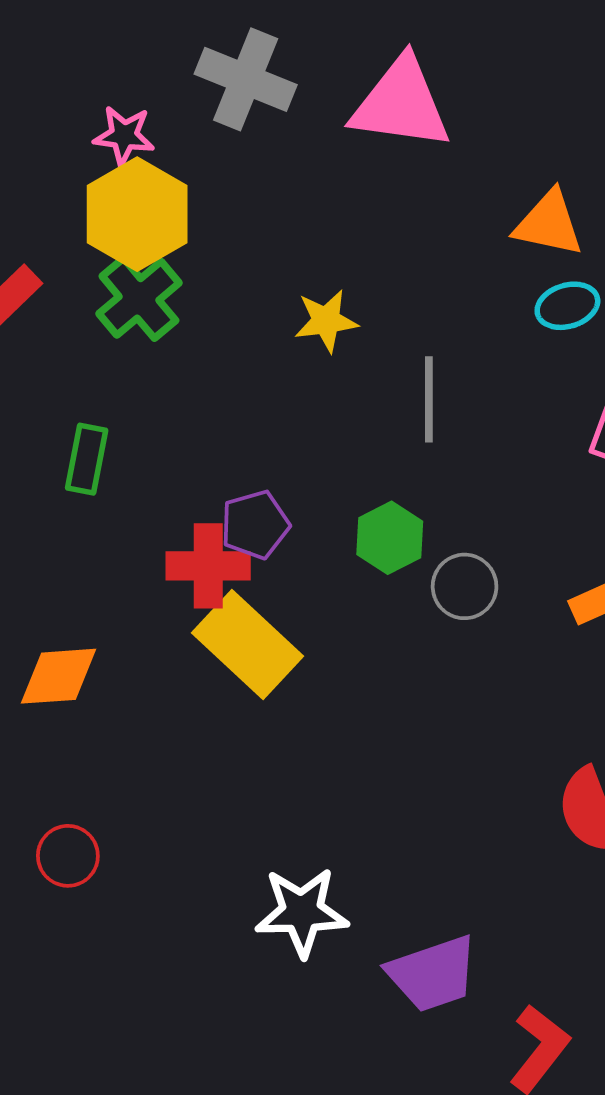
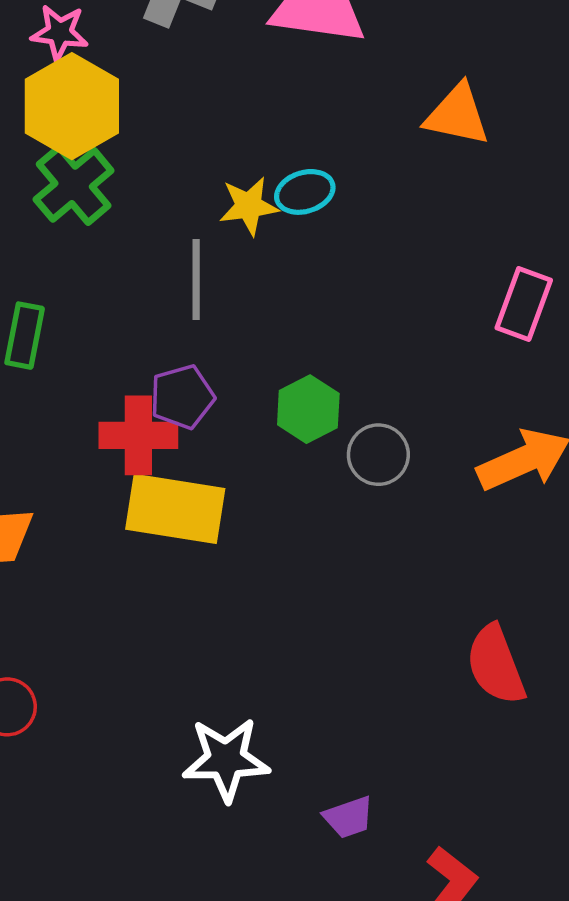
cyan ellipse: (567, 306) -> (305, 192), moved
gray line: (429, 399) -> (196, 280), moved
yellow rectangle: (247, 644) -> (175, 509), turned -34
purple trapezoid: (433, 974) -> (349, 817), size x0.6

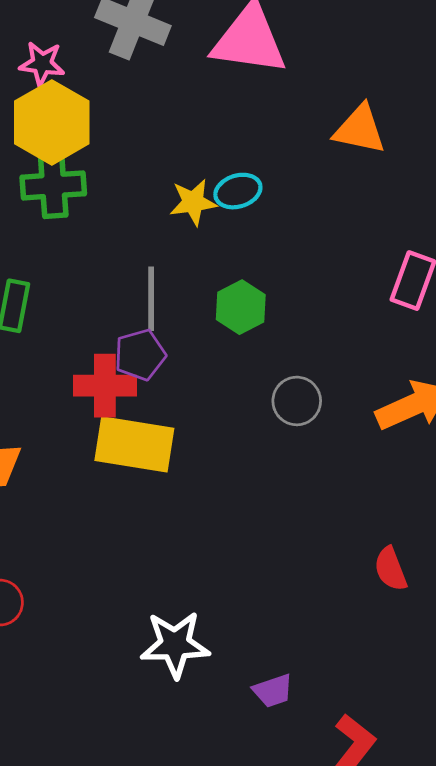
green cross: (74, 185) -> (53, 185), turned 36
gray line: (196, 280) -> (151, 299), moved
green hexagon: (308, 409) -> (241, 307), moved
red semicircle: (496, 665) -> (391, 569), size x0.7

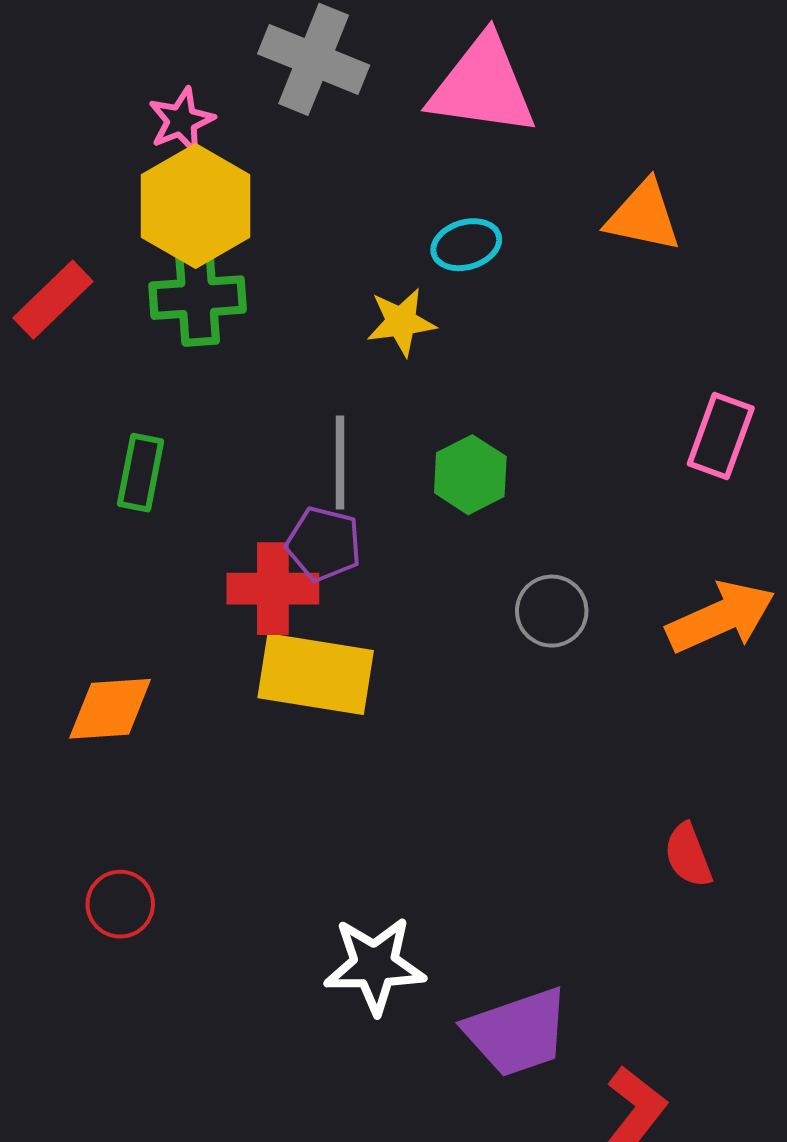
pink star: (42, 64) -> (181, 121), turned -30
cyan ellipse: (238, 191) -> (466, 245), moved
purple pentagon: (140, 355) -> (324, 544), turned 30
purple trapezoid: (273, 691) -> (517, 1032), size x1.8

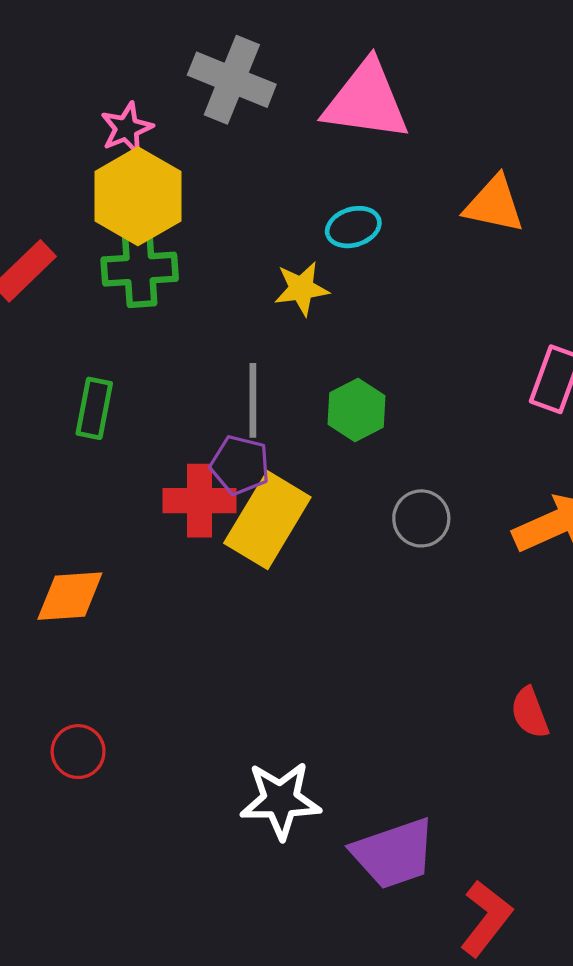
yellow rectangle: (316, 674) -> (267, 520), moved, turned -68

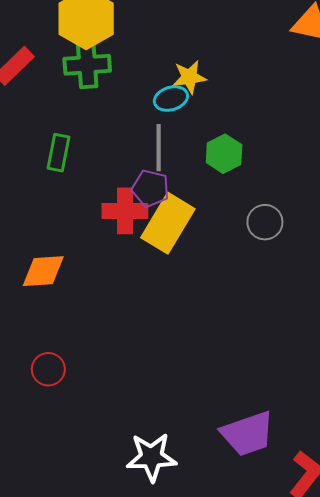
cyan ellipse: (353, 227) -> (171, 99), moved
white star: (280, 800) -> (152, 457), moved

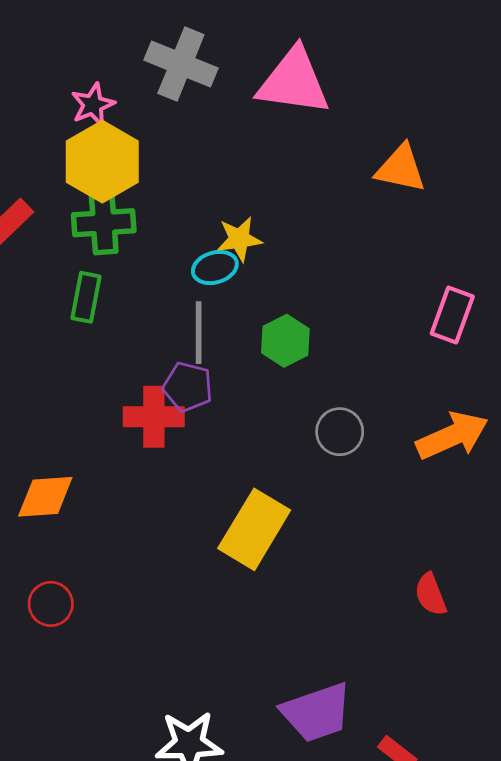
green rectangle: (59, 153) -> (86, 297), moved
yellow rectangle: (168, 223) -> (254, 529), moved
red circle: (48, 369) -> (51, 604), moved

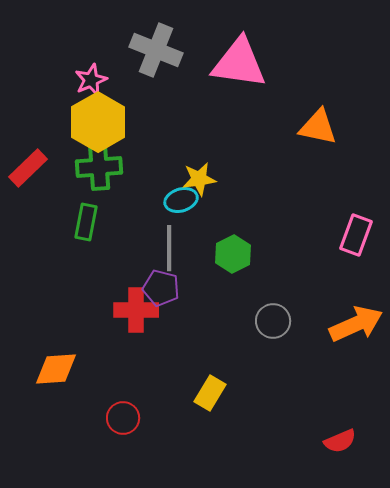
yellow rectangle: (254, 529) -> (210, 393), size x0.6
red semicircle: (431, 594) -> (340, 441), turned -92
red circle: (51, 604) -> (123, 418), moved

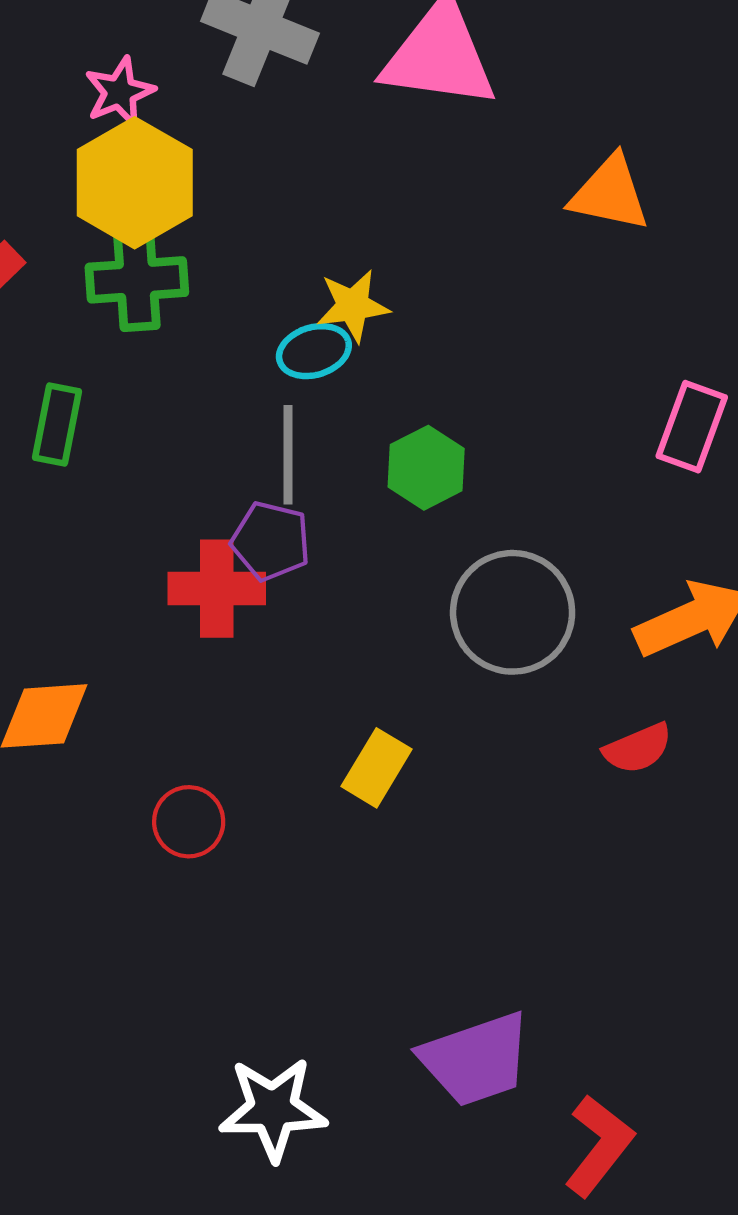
green rectangle: (86, 222) -> (57, 425), moved
gray circle: (273, 321) -> (513, 612), size x1.6
red semicircle: (340, 441) -> (638, 748), moved

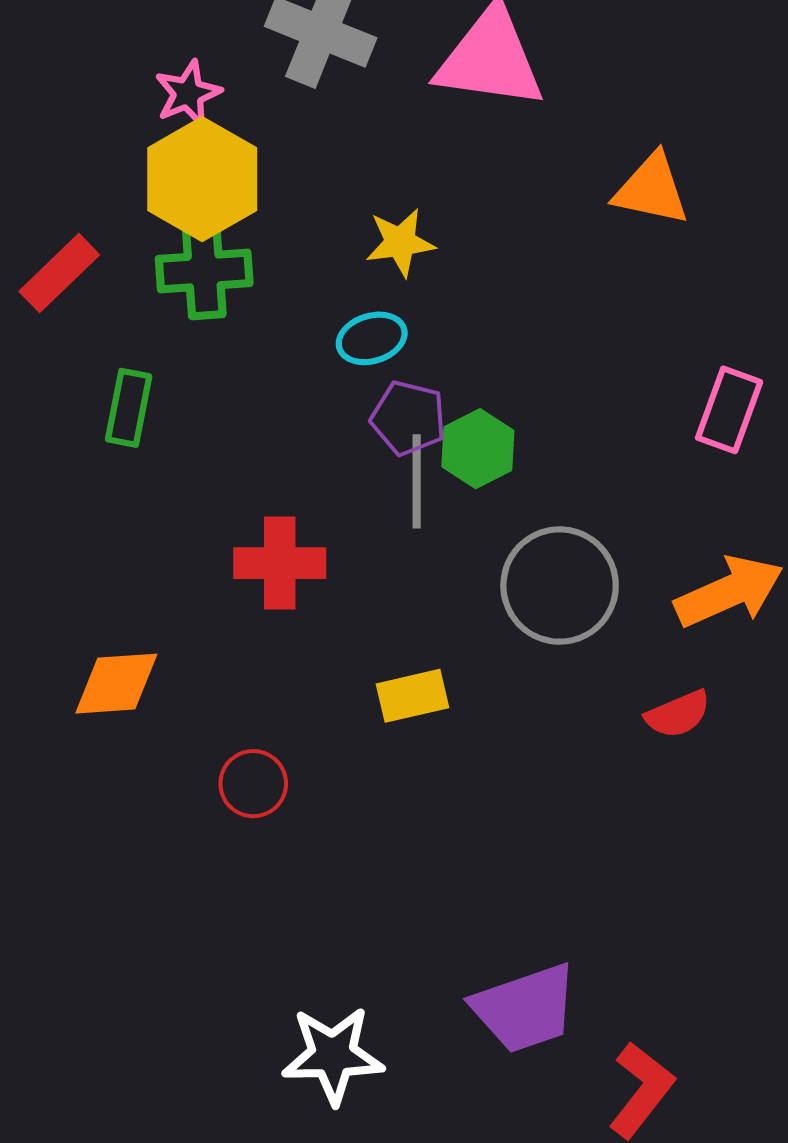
yellow star: (353, 306) -> (400, 242), moved
gray line: (288, 455) -> (417, 481), moved
purple pentagon: (271, 541) -> (408, 418), moved
yellow rectangle: (377, 768) -> (413, 696), moved, turned 46

